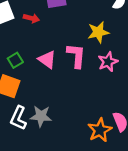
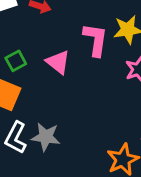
pink L-shape: (76, 56) -> (95, 40), moved

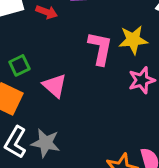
pink triangle: (58, 62) -> (55, 86), moved

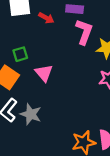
pink L-shape: (100, 48) -> (84, 32), moved

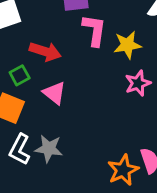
red arrow: (46, 18) -> (45, 51), moved, size x1.5

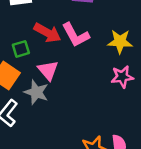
pink L-shape: (94, 30) -> (76, 35), moved, turned 132
gray star: (49, 148) -> (36, 92), moved

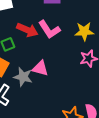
pink triangle: (48, 70) -> (40, 68), moved, turned -30

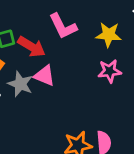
red arrow: (27, 30) -> (32, 47), moved

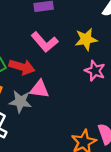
pink star: (110, 71) -> (95, 71), turned -30

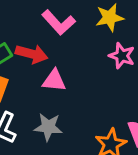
gray star: (20, 102) -> (48, 127), moved

